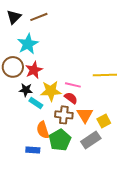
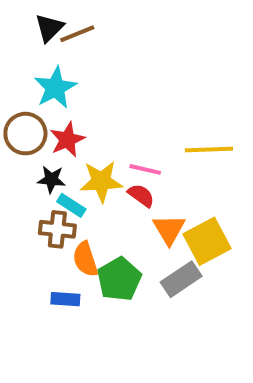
black triangle: (14, 17) -> (49, 28), moved
brown cross: (64, 115) -> (57, 229), moved
yellow square: (104, 121) -> (207, 241), size x1.6

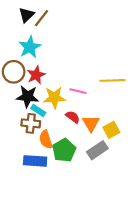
brown line: (77, 34) -> (42, 18), turned -30
black star: (51, 179) -> (28, 96), size x1.5
red semicircle: (141, 195) -> (73, 117), moved
yellow square: (207, 241) -> (111, 130), size x0.7
blue rectangle: (65, 299) -> (35, 161), size x1.5

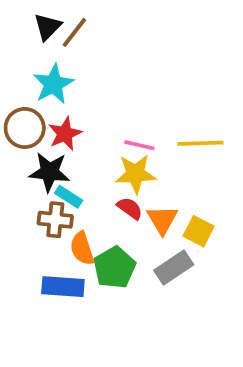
pink line: (78, 91) -> (139, 145), moved
yellow star: (54, 98) -> (136, 174), moved
yellow square: (111, 130) -> (199, 231), turned -35

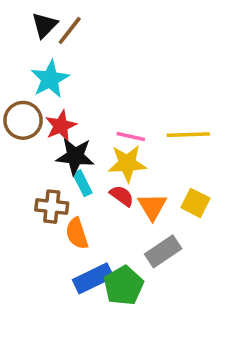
black star: (50, 172) -> (75, 156), moved
cyan rectangle: (69, 197) -> (82, 183), moved, turned 30
yellow square: (199, 231) -> (195, 203), moved
green pentagon: (115, 267) -> (124, 286), moved
blue rectangle: (63, 287) -> (93, 278), moved, turned -30

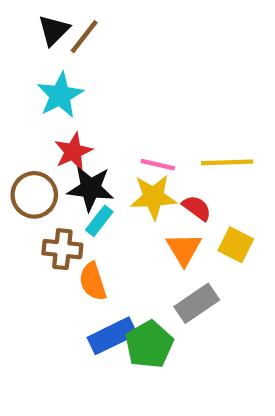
brown circle: (23, 120) -> (34, 195), moved
cyan rectangle: (82, 183) -> (99, 221), turned 65
red semicircle: (122, 196) -> (197, 208), moved

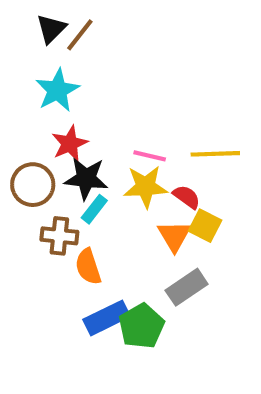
yellow square: (236, 245) -> (205, 226), moved

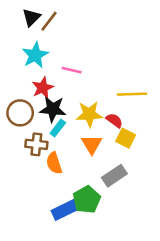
pink line: (150, 156) -> (72, 70), moved
orange triangle: (174, 236) -> (92, 144), moved
blue rectangle: (107, 318) -> (65, 210), moved

